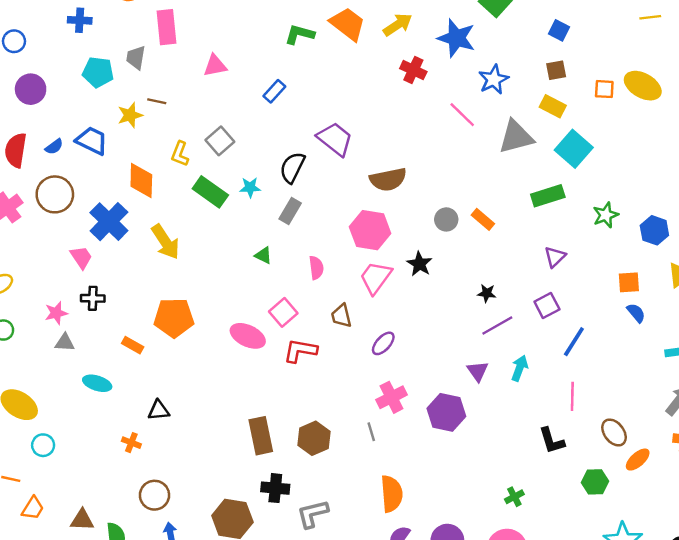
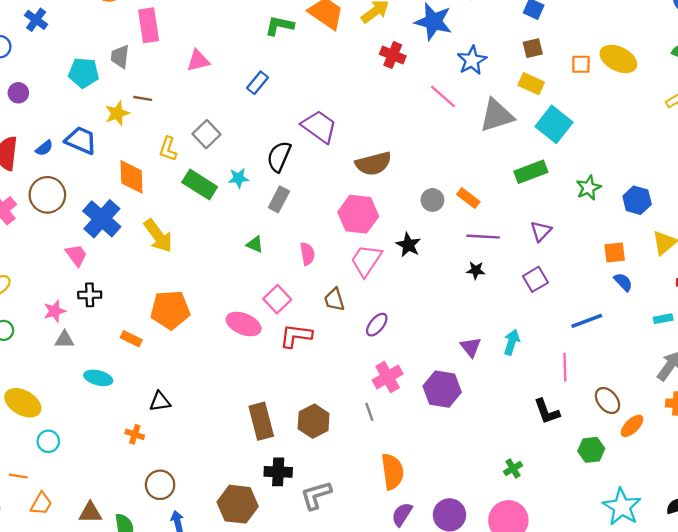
blue cross: (80, 20) -> (36, 20), moved, turned 35
purple circle: (31, 89) -> (18, 93), size x0.7
purple line: (497, 325) -> (483, 237), moved, turned 36
blue line: (574, 342) -> (587, 321), moved, turned 40

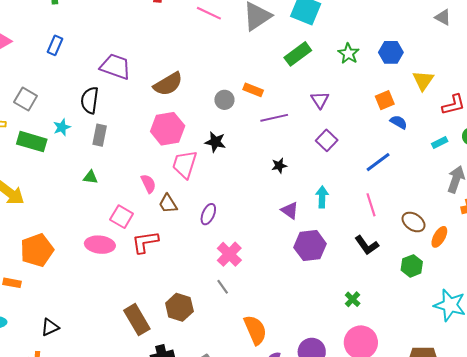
pink semicircle: (307, 254) -> (148, 184), moved
black star: (476, 270) -> (279, 166), moved
purple hexagon: (442, 389) -> (310, 246), moved

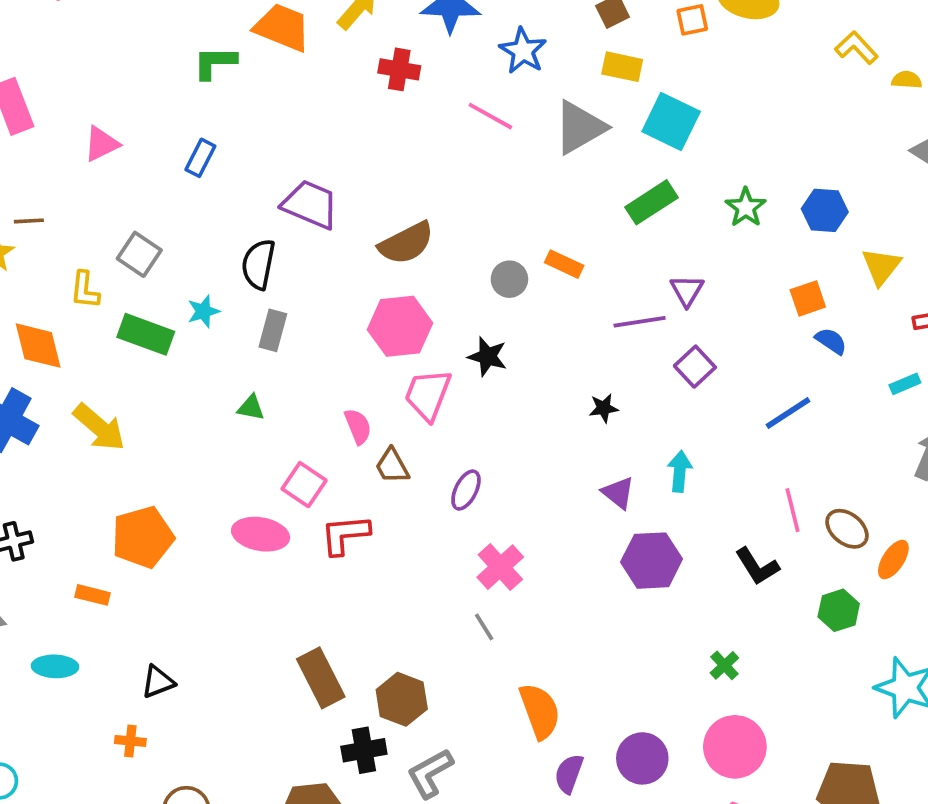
purple line: (274, 118) -> (640, 322), moved
pink line: (371, 205) -> (793, 510), moved
brown hexagon: (179, 307) -> (402, 699), moved

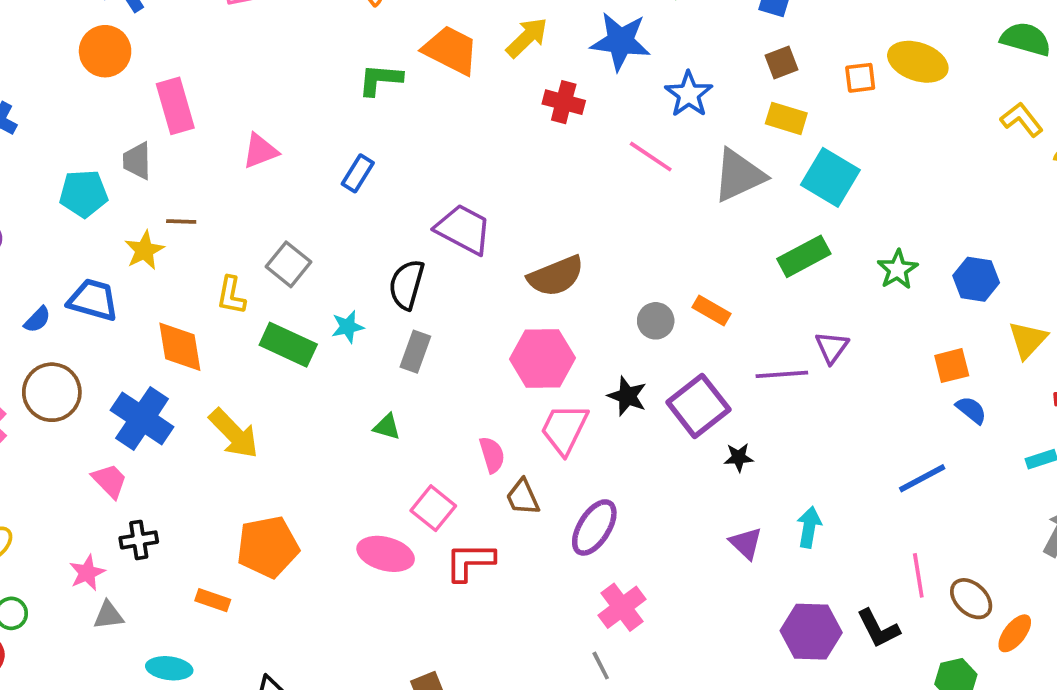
purple square: (695, 367) -> (698, 406), moved, size x1.5
purple ellipse: (466, 490) -> (594, 527), size x1.4
purple hexagon: (652, 561) -> (811, 632), moved

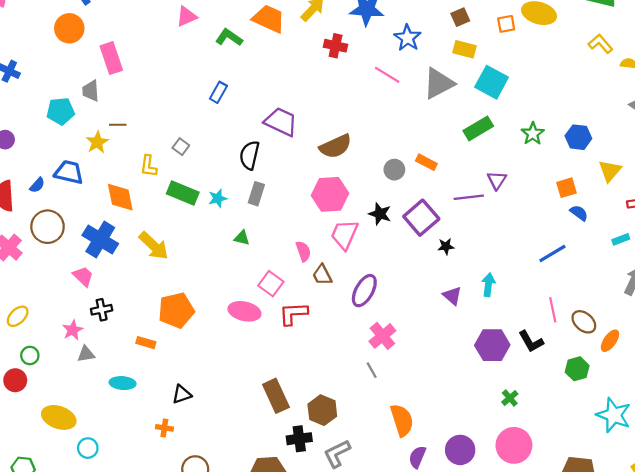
green L-shape: (380, 80) -> (229, 37), turned 32
pink triangle: (260, 151) -> (186, 16), moved
gray square: (288, 264) -> (181, 147), size x0.7
cyan star: (348, 327) -> (218, 198), moved

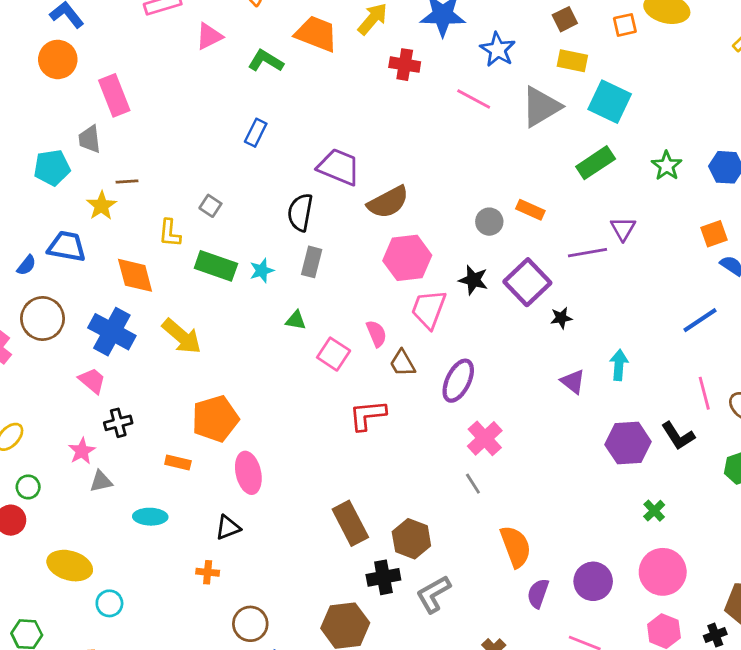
brown semicircle: (336, 146) -> (388, 202), moved
pink square: (271, 284) -> (334, 354), moved
pink ellipse: (244, 311) -> (248, 473), moved, turned 68

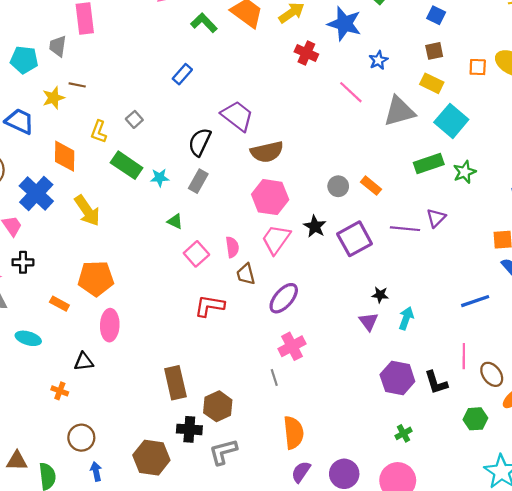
blue star: (498, 50) -> (378, 60), size x0.7
green star: (667, 166) -> (465, 172), moved
black star: (561, 318) -> (380, 295), moved

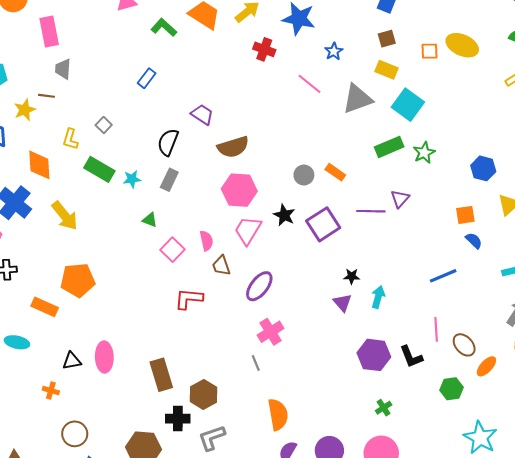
gray trapezoid: (58, 46) -> (63, 69), moved
purple trapezoid: (237, 116) -> (202, 115), size x0.7
orange rectangle: (59, 304) -> (45, 307), size x1.4
pink ellipse: (110, 325) -> (104, 357), moved

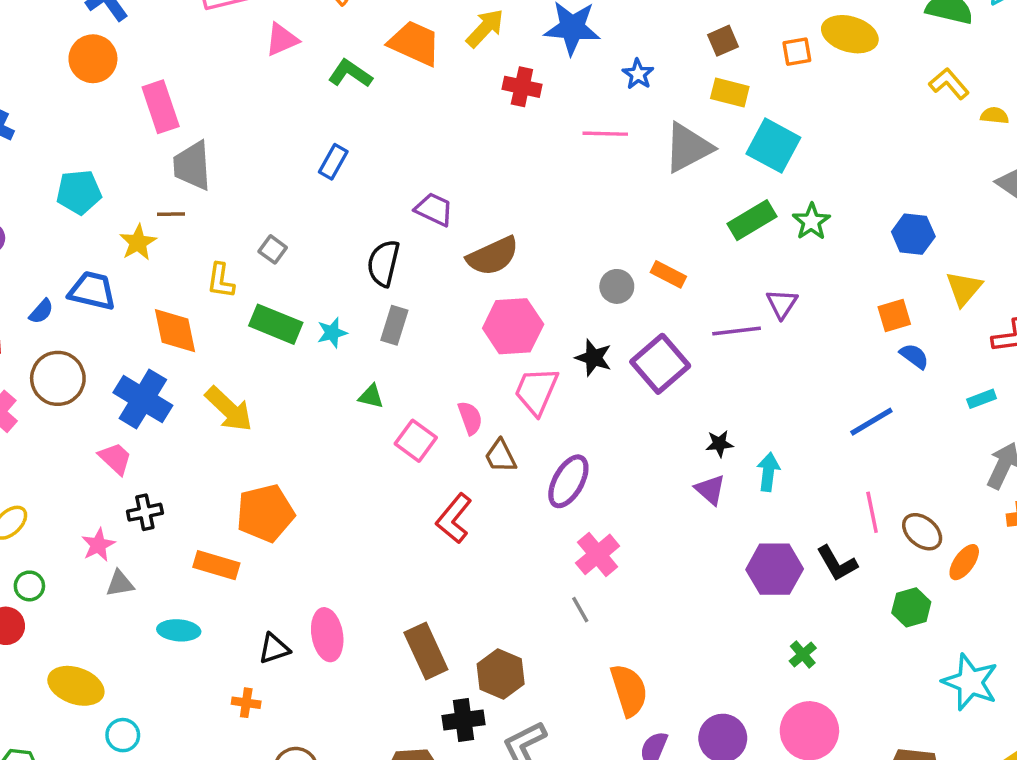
gray trapezoid: (63, 69) -> (192, 166), size x1.4
pink line: (310, 84) -> (605, 134), turned -30
red L-shape: (189, 299) -> (454, 518), turned -48

